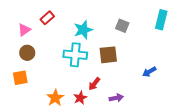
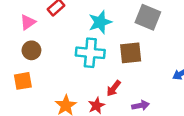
gray square: (122, 26) -> (148, 17), size x1.5

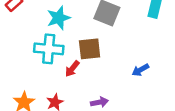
red arrow: (114, 88) -> (72, 69), moved

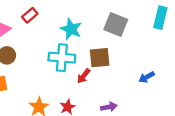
cyan star: (59, 18) -> (71, 29), turned -30

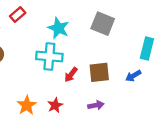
cyan rectangle: (160, 18) -> (147, 49), moved
brown square: (100, 58) -> (99, 72), moved

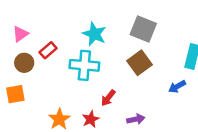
red rectangle: (18, 15) -> (48, 50), moved
brown square: (99, 72) -> (140, 63), moved, turned -30
red arrow: (71, 75) -> (108, 98), moved

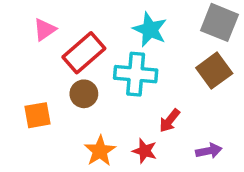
red rectangle: (48, 50) -> (84, 53), size x1.6
brown circle: (24, 63) -> (84, 94), moved
red star: (91, 119) -> (145, 151), turned -30

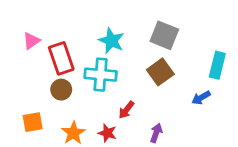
red rectangle: (84, 53) -> (61, 58), turned -68
orange square: (37, 115) -> (33, 122), moved
purple arrow: (209, 151) -> (156, 133), turned -60

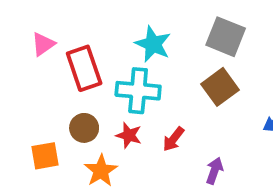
brown circle: (61, 90) -> (84, 128), moved
red star: (107, 133) -> (129, 135), moved

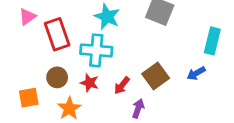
brown square: (220, 87) -> (156, 76), moved
purple arrow: (214, 171) -> (138, 108), moved

